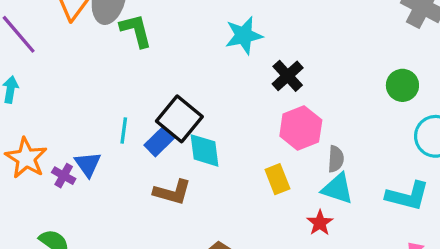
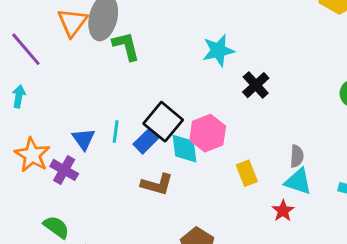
pink hexagon: (301, 128) -> (208, 133), moved
blue triangle: (88, 164) -> (84, 139), moved
purple cross: (64, 176) -> (64, 170), size x1.4

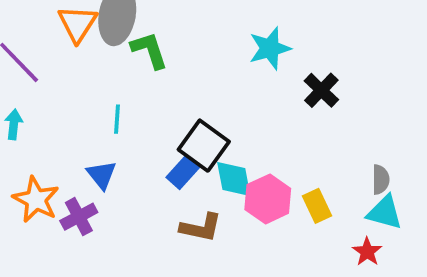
cyan line: (116, 132) -> (117, 119), moved
pink hexagon: (208, 133) -> (268, 199), moved
purple cross: (64, 170) -> (79, 217), turned 36

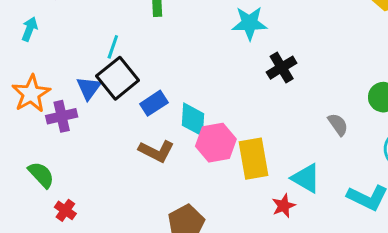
black square: (204, 146) -> (118, 78), moved
gray semicircle: (381, 180) -> (338, 125), moved, turned -50
yellow rectangle: (317, 206) -> (253, 159), size x1.5

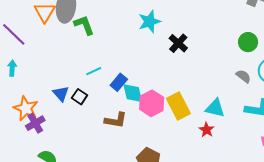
cyan line: (113, 47) -> (94, 71), moved, turned 63
black square: (118, 78) -> (80, 97), moved, size x0.6
blue rectangle: (154, 103) -> (119, 82), moved
purple cross: (62, 116) -> (35, 123), moved
gray semicircle: (338, 125) -> (243, 76), moved

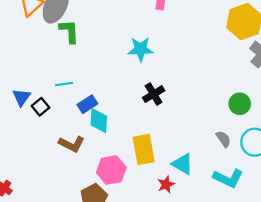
black cross: (178, 43) -> (154, 94), moved
pink hexagon: (152, 103) -> (111, 170), moved

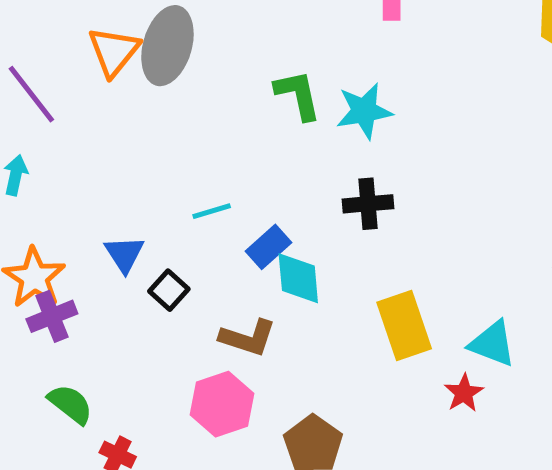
green L-shape: (69, 31) -> (298, 95), moved
black cross: (154, 94) -> (368, 204), moved, turned 35
black square: (41, 107) -> (169, 290), moved
pink hexagon: (111, 170) -> (222, 404), moved

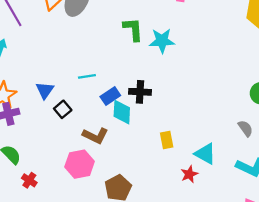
black cross: (368, 204) -> (140, 92), moved
yellow rectangle: (404, 325) -> (167, 140), size x0.6

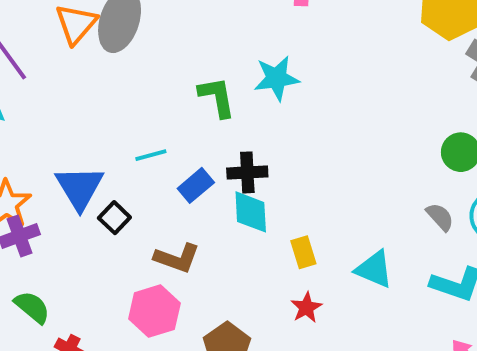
green L-shape: (133, 29) -> (217, 97), moved
blue triangle: (45, 90) -> (79, 188), size x1.5
cyan diamond: (122, 112) -> (251, 212), moved
red star: (189, 174) -> (306, 308), moved

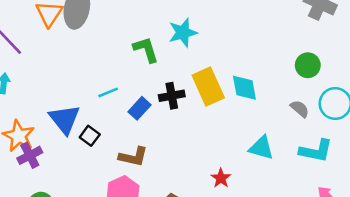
cyan diamond: (251, 212) -> (244, 88), moved
yellow rectangle: (303, 252) -> (208, 87), moved, size x1.8

